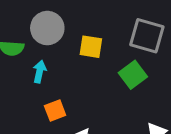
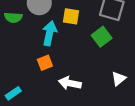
cyan arrow: (40, 72) -> (49, 33), moved, size x1.5

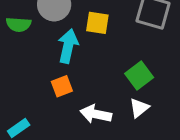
green square: (102, 37) -> (139, 75), moved
white triangle: (119, 79) -> (139, 108), moved

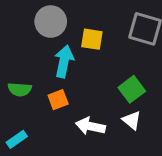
green semicircle: (19, 24) -> (20, 89), moved
white triangle: (139, 108) -> (132, 120), turned -42

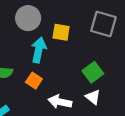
orange square: (58, 100) -> (34, 81), turned -35

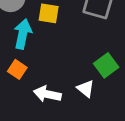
green square: (93, 72) -> (106, 65), moved

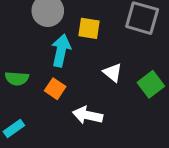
white triangle: (86, 89) -> (113, 73), moved

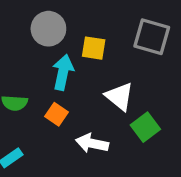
white triangle: (113, 73) -> (119, 96), size x1.4
green square: (151, 84) -> (145, 127), moved

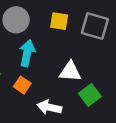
yellow square: (94, 48) -> (59, 21), moved
white triangle: (119, 96) -> (70, 72), turned -35

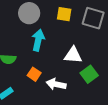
orange square: (22, 85) -> (34, 74), moved

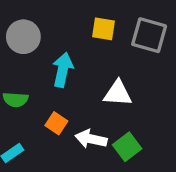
gray circle: (29, 13) -> (23, 37), moved
green square: (89, 74) -> (127, 147), moved

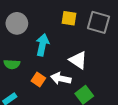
white triangle: (118, 93) -> (78, 60), turned 30
white arrow: (91, 139) -> (61, 78), moved

